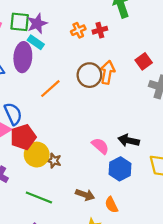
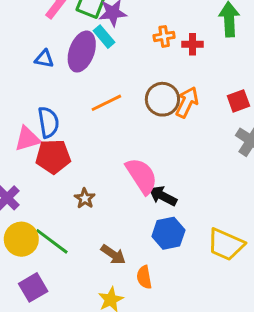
black arrow: (129, 140) -> (163, 196), moved
pink semicircle: (100, 146) -> (142, 176), moved, size x1.5
yellow circle: (37, 155) -> (21, 239), moved

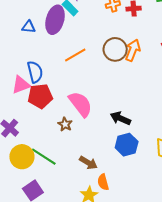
pink semicircle: (142, 176) -> (80, 104), moved
orange semicircle: (144, 277) -> (103, 182), moved

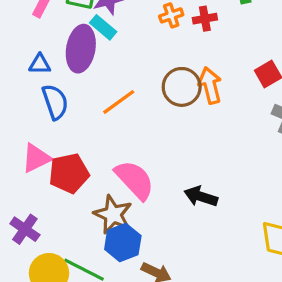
orange arrow: (133, 50) -> (210, 85), turned -30
blue semicircle: (35, 72) -> (55, 102), moved
brown star: (65, 124) -> (113, 214), size x1.6
blue hexagon: (127, 145) -> (123, 242), moved

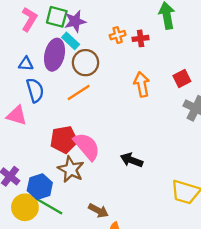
brown circle: (182, 87) -> (85, 63), moved
pink triangle: (36, 158) -> (17, 116), moved, turned 40
red pentagon: (69, 173) -> (64, 140), moved
blue hexagon: (123, 242) -> (40, 187), moved

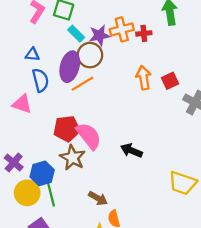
purple star: (75, 21) -> (99, 35), moved
orange cross: (118, 35) -> (122, 29), size x1.5
purple ellipse: (55, 55) -> (70, 67), moved
red square: (182, 79) -> (170, 81), moved
green line: (49, 206) -> (50, 192), turned 44

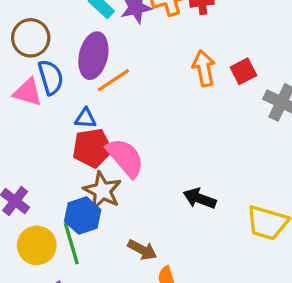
blue triangle: (32, 54) -> (85, 118), moved
brown circle: (90, 55) -> (31, 38), moved
pink triangle: (22, 104) -> (28, 92), moved
black arrow: (131, 151) -> (200, 198), moved
blue hexagon: (42, 173) -> (83, 216), moved

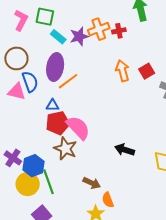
blue hexagon: (83, 216) -> (33, 166), moved

